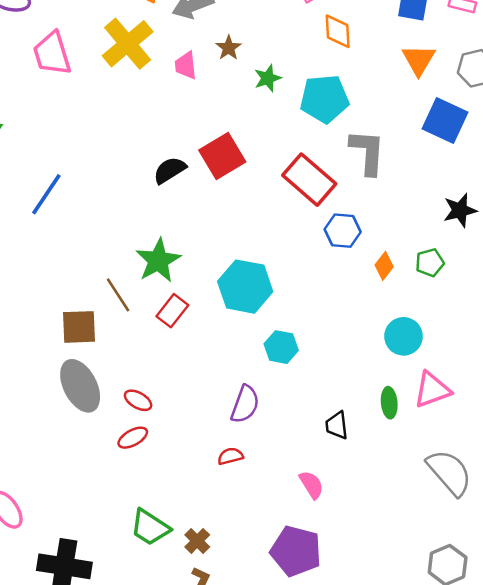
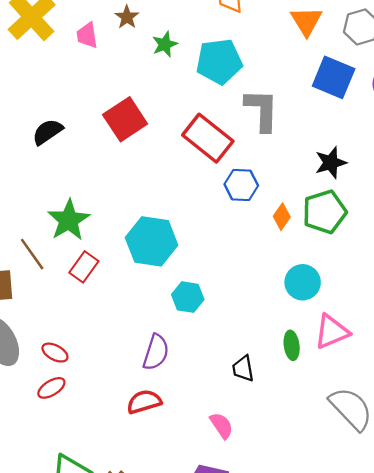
black semicircle: (170, 170) -> (48, 132), moved
black star: (460, 210) -> (331, 163), moved
green pentagon: (430, 263) -> (324, 212), size x1.6
red semicircle: (230, 456) -> (144, 402), size x1.4

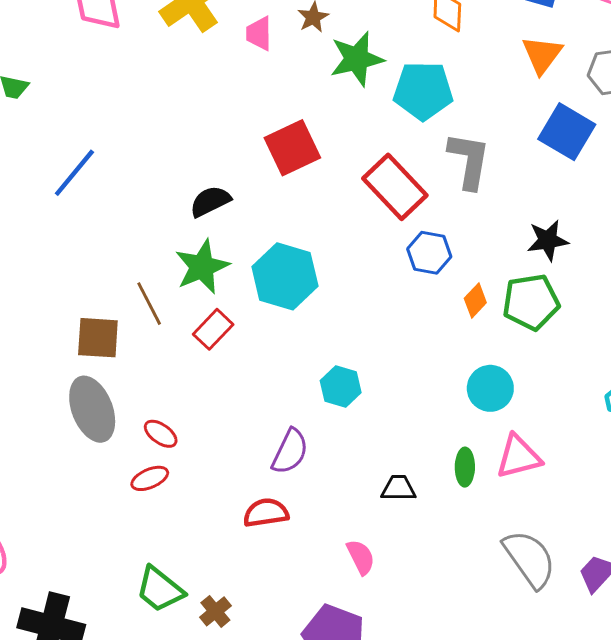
green star: (165, 44) -> (357, 59), size x1.6
black semicircle: (48, 132) -> (210, 201), moved
cyan hexagon: (152, 241) -> (285, 276), moved
black trapezoid: (243, 369) -> (399, 488), turned 92

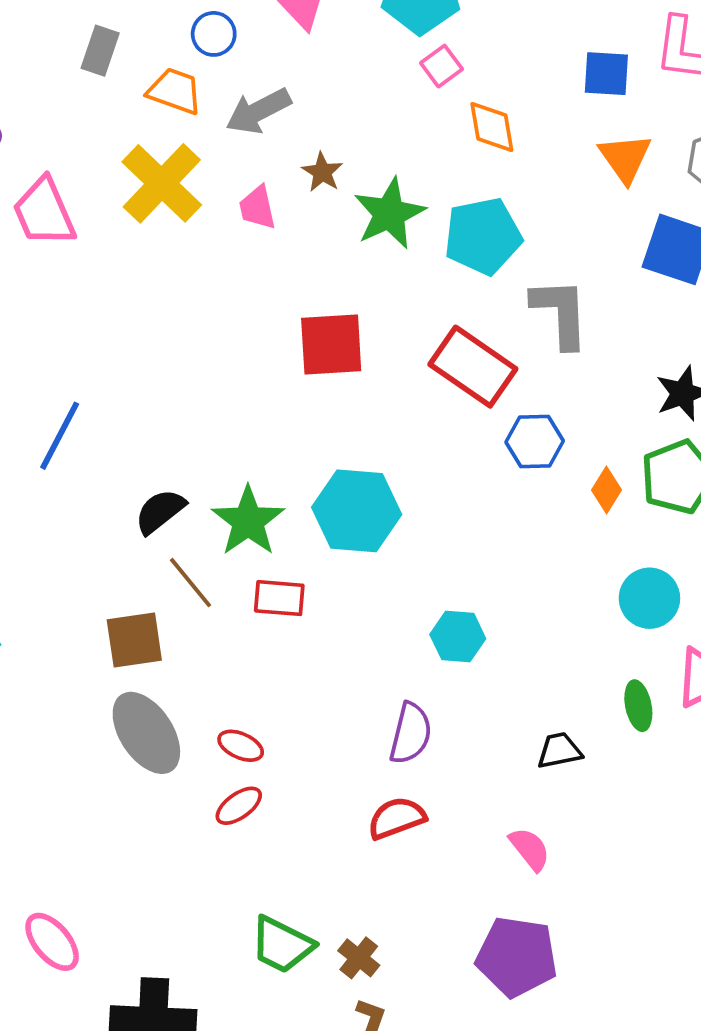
red square: (292, 148) -> (331, 345), turned 34
black semicircle: (210, 201) -> (160, 511), moved
red rectangle: (213, 329) -> (279, 598), turned 63

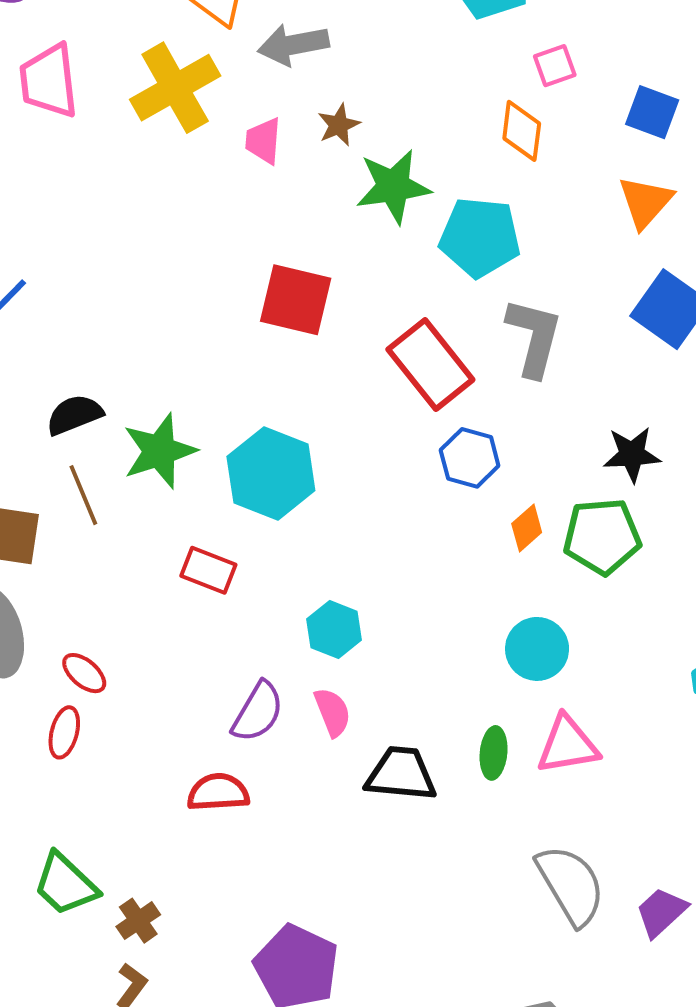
pink square: (442, 66) -> (555, 66), moved
red rectangle: (279, 598) -> (208, 570), moved
black trapezoid: (559, 751) -> (401, 774), size x1.5
red ellipse: (239, 806) -> (64, 732), turned -57
pink semicircle: (530, 849) -> (332, 712), moved

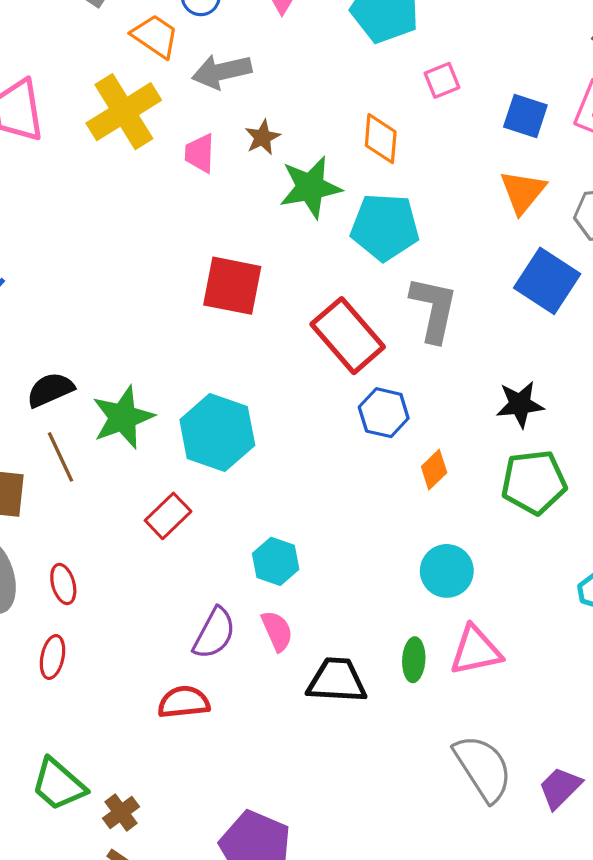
orange diamond: (522, 131) -> (381, 139), moved
green pentagon: (602, 536) -> (534, 482), moved
red rectangle: (208, 570) -> (168, 516), turned -63
red ellipse: (84, 673) -> (63, 584), moved, turned 36

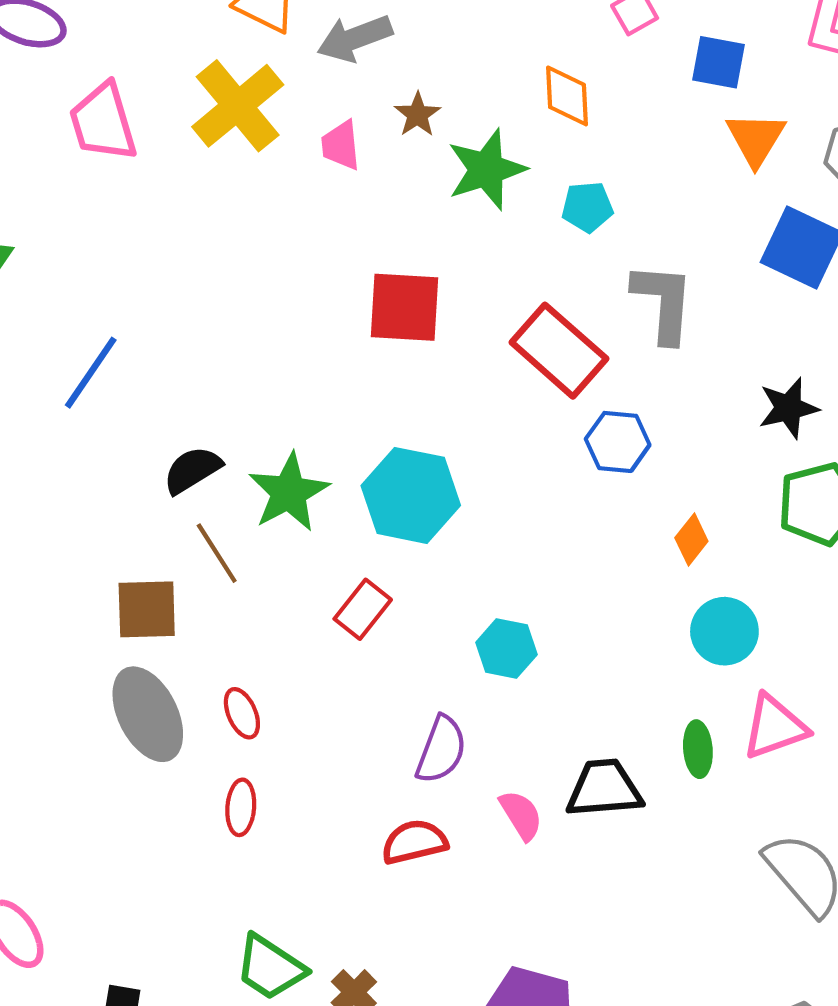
blue square: (525, 116) -> (719, 62), moved
cyan pentagon: (385, 227) -> (587, 207), size x0.6
orange diamond: (434, 470) -> (691, 540), moved
pink semicircle: (277, 631) -> (521, 815), moved

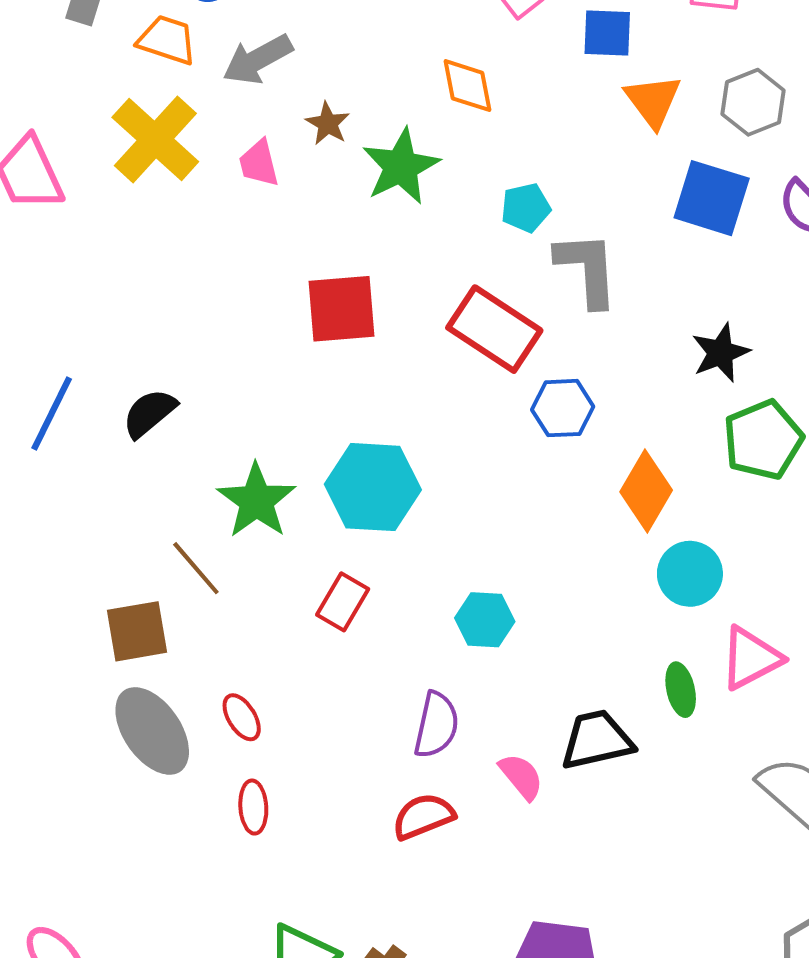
cyan pentagon: (587, 207) -> (526, 208), moved
black semicircle: (192, 470) -> (149, 413), moved
orange diamond: (691, 540) -> (646, 491), size x1.6

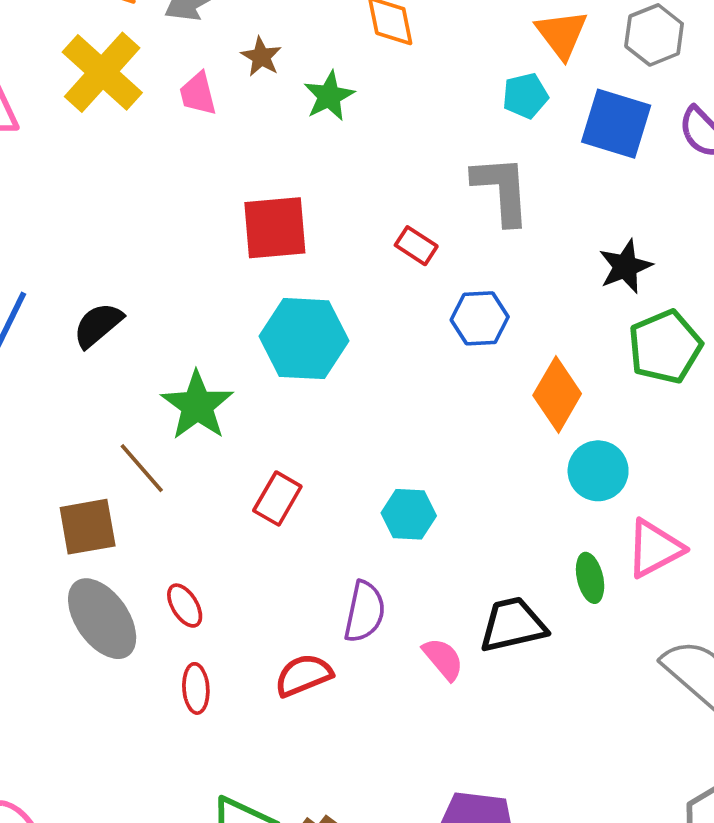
green star: (401, 167) -> (329, 96), size x0.7
cyan pentagon: (526, 208) -> (525, 96), moved
red rectangle: (494, 329) -> (416, 246), size x0.5
cyan hexagon: (373, 487) -> (304, 339), moved
red semicircle: (423, 816) -> (303, 675), moved

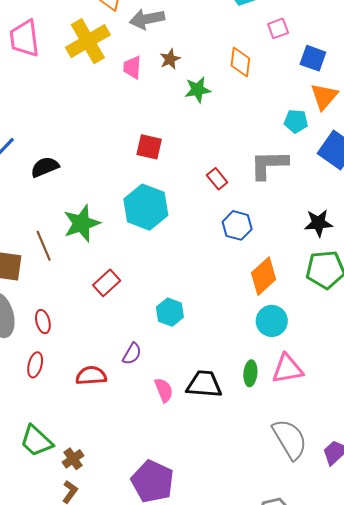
gray L-shape: (502, 190) -> (269, 165), turned -105
red square: (275, 228) -> (149, 147), size x0.7
purple semicircle: (365, 612) -> (132, 354), size x0.7

